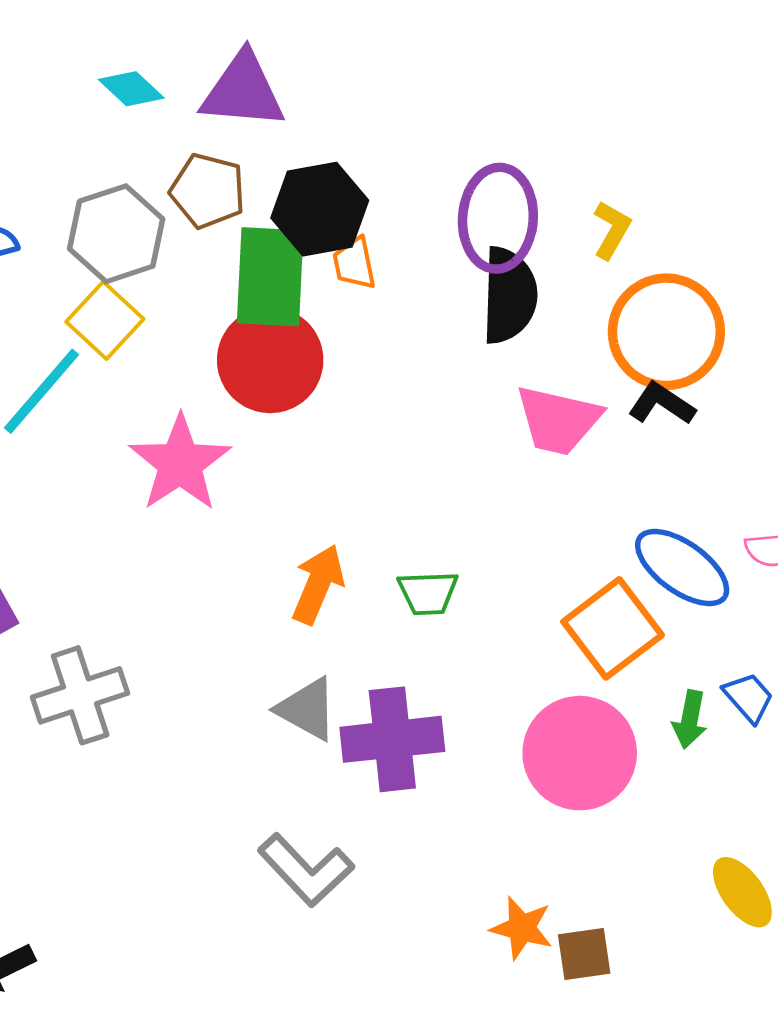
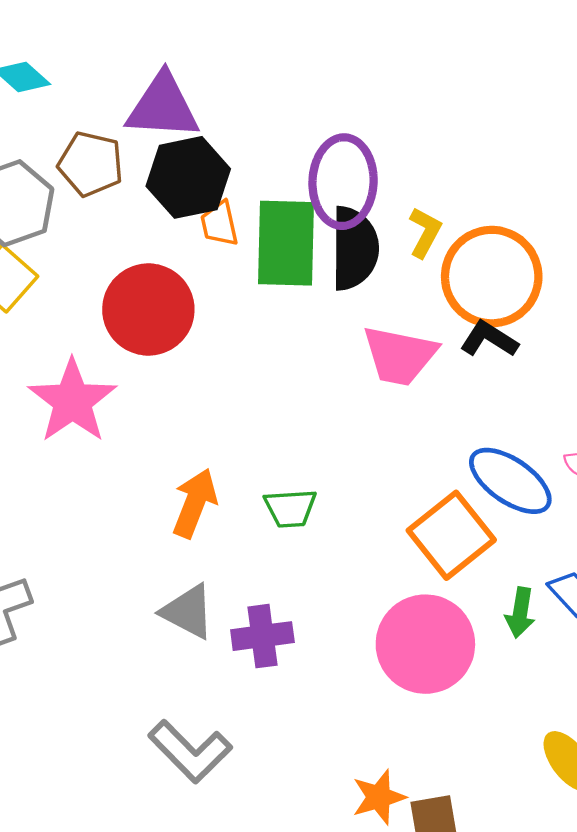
purple triangle: (243, 91) -> (163, 107), moved
yellow L-shape: (612, 230) -> (425, 232), moved
green rectangle: (270, 277) -> (286, 243), moved
purple cross: (392, 739) -> (262, 636), size x0.7
orange star: (522, 928) -> (379, 797), turned -30

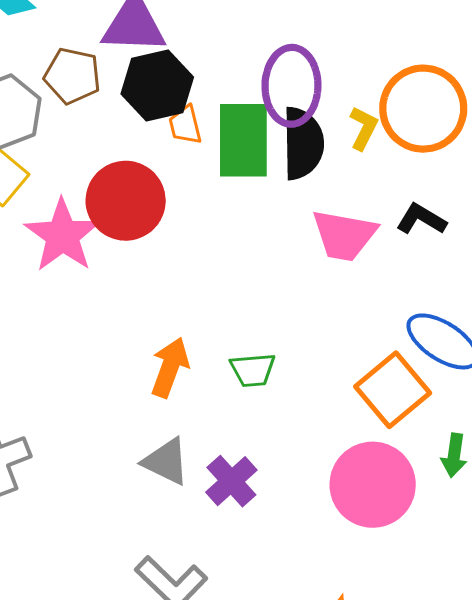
orange circle: (492, 277) -> (423, 109), moved
pink star: (72, 401) -> (62, 235), moved
purple cross: (262, 636) -> (231, 481), turned -33

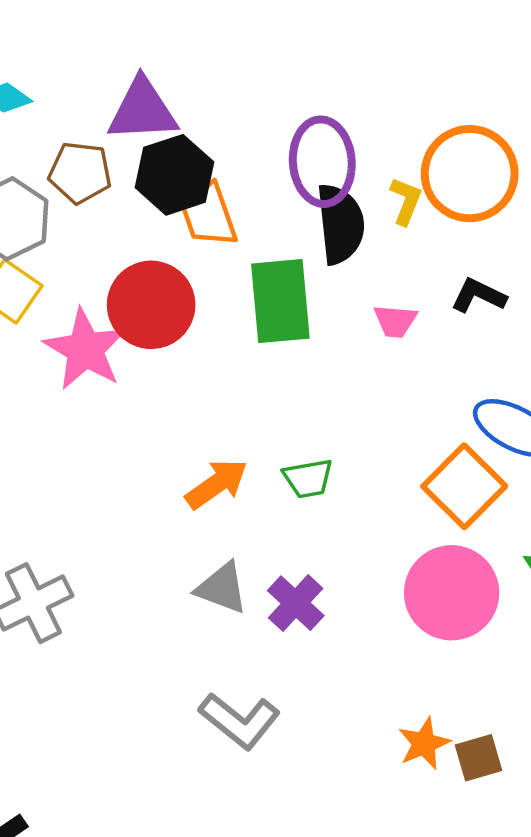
orange trapezoid: (185, 125) -> (209, 215), size x1.5
green rectangle: (243, 140) -> (280, 301), moved
pink trapezoid: (344, 235) -> (395, 321), size x0.6
orange arrow: (170, 367) -> (216, 484), turned 40

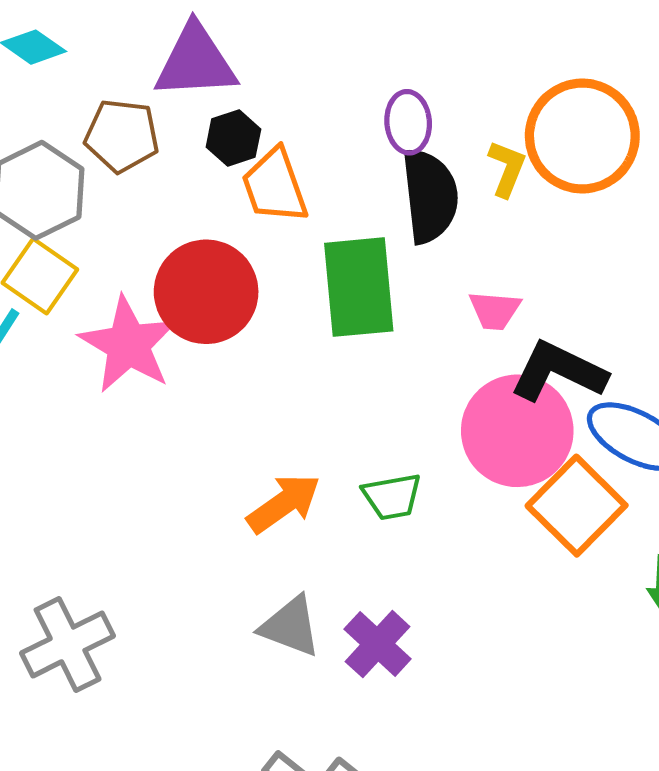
purple ellipse: (322, 162) -> (408, 122), size x0.6
black hexagon: (174, 175) -> (233, 138), size x0.6
black L-shape: (479, 296) -> (558, 371), moved, size x1.5
pink circle: (452, 593) -> (517, 431), moved

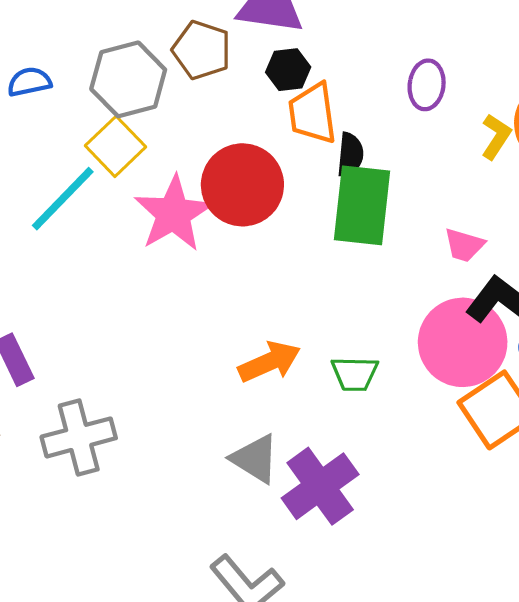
black semicircle: (430, 196) -> (350, 155), moved, size x0.6
purple cross: (378, 644) -> (320, 486), size x1.4

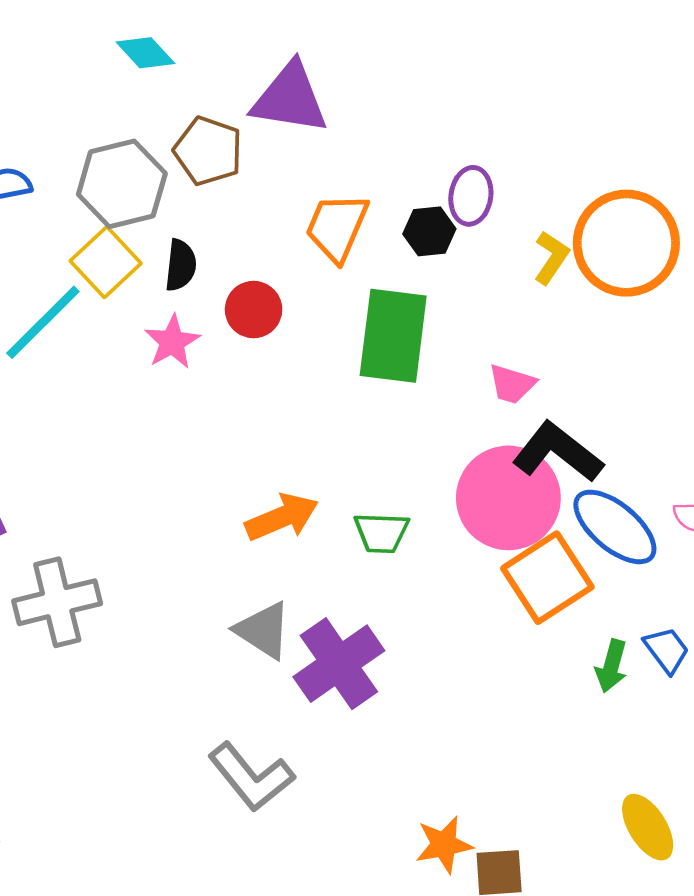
black hexagon: (288, 70) -> (429, 231), moved
orange trapezoid: (313, 113) -> (337, 227), turned 30
black semicircle: (350, 155) -> (181, 265), moved
red circle: (242, 185) -> (254, 310), size x0.6
pink star: (173, 214) -> (172, 342), size x0.6

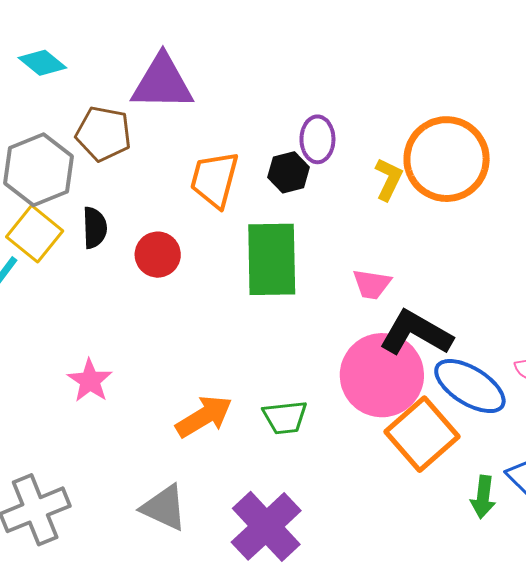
pink star: (172, 342) -> (90, 381), moved
gray triangle: (263, 630) -> (164, 508), moved

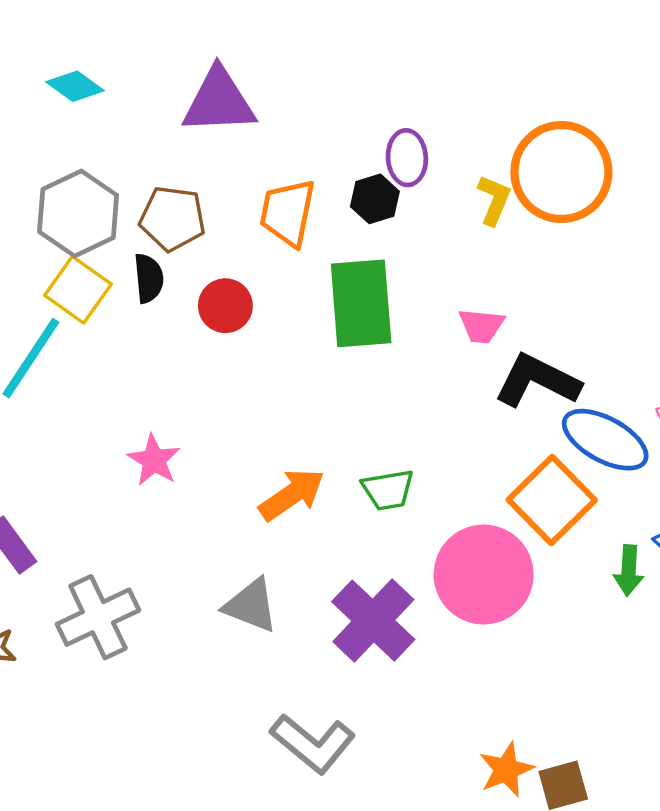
brown pentagon: (103, 134) -> (172, 218), moved
pink circle: (382, 375) -> (484, 575), moved

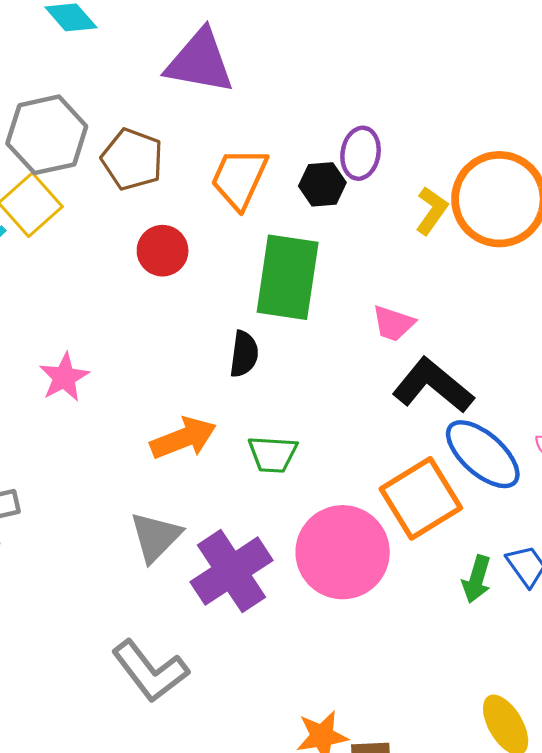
black semicircle: (149, 278) -> (244, 354), moved
gray triangle: (251, 605) -> (156, 537), moved, turned 40

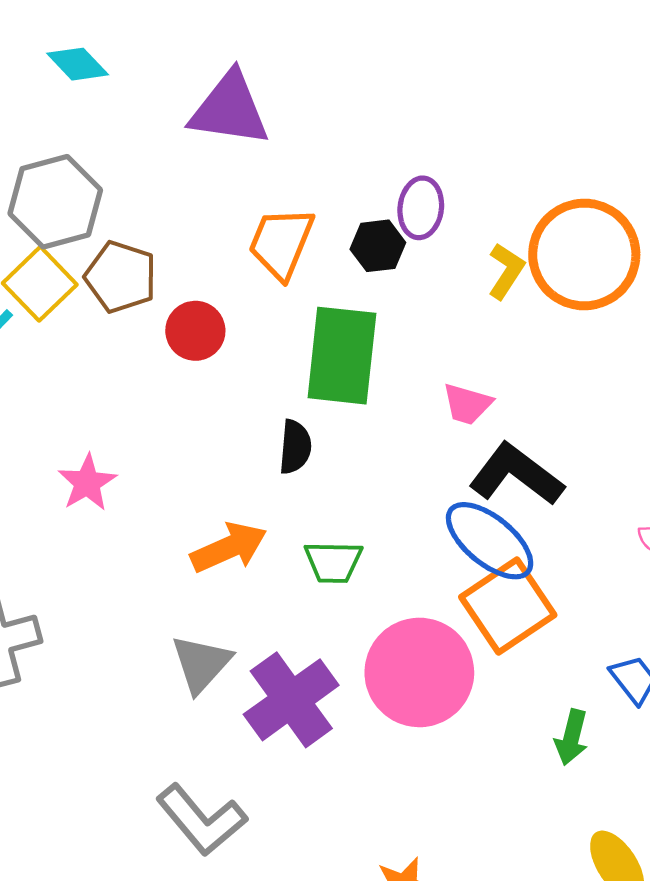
brown pentagon: (132, 159) -> (121, 277), moved
blue ellipse: (483, 454) -> (490, 541), moved
green arrow: (477, 579) -> (571, 737), moved

